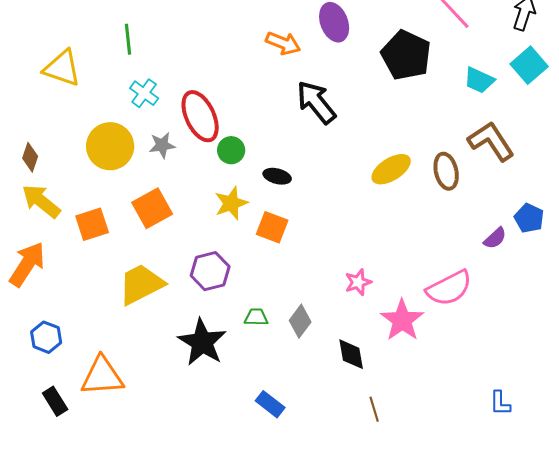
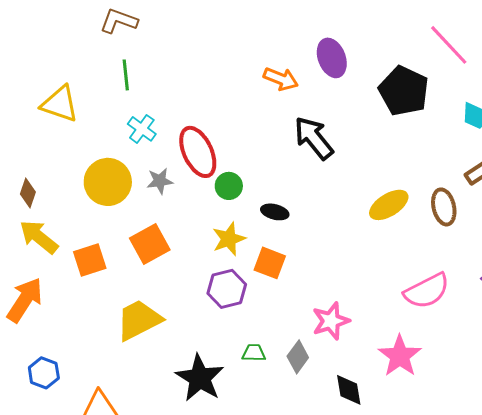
purple hexagon: (210, 271) -> (227, 289), moved
pink star: (358, 282) -> (331, 321), moved, size x1.4
pink semicircle: (449, 288) -> (427, 291), moved

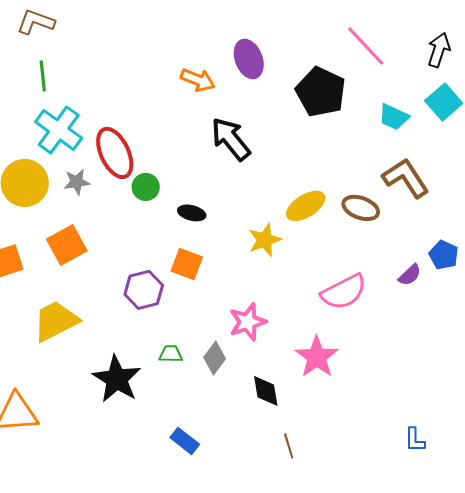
cyan cross: (142, 129) -> (59, 130), size x1.6
brown ellipse: (444, 207) -> (361, 208), turned -57
yellow star: (229, 239) -> (265, 240), moved

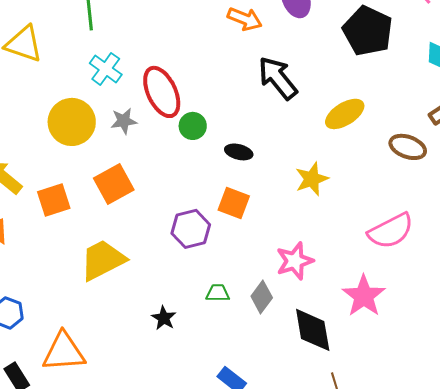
cyan cross: (59, 130) -> (106, 69), size x0.7
yellow ellipse: (306, 206) -> (345, 114), moved
black star: (117, 379) -> (164, 318), size x0.5
black diamond: (266, 391) -> (313, 330), size x1.4

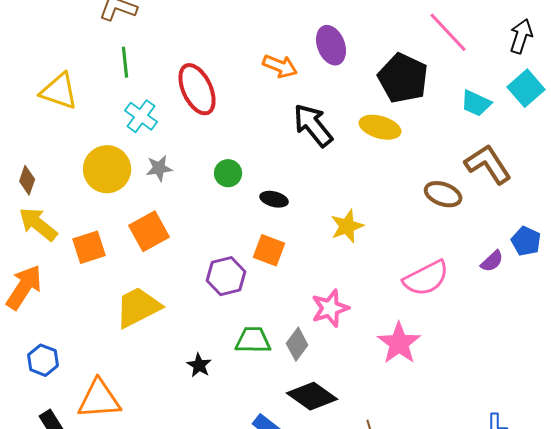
red ellipse: (162, 92) -> (197, 89), moved
yellow ellipse: (345, 114) -> (380, 127), moved, turned 48
green trapezoid: (218, 293) -> (253, 340), size x1.5
black diamond: (313, 330) -> (312, 396), moved, turned -45

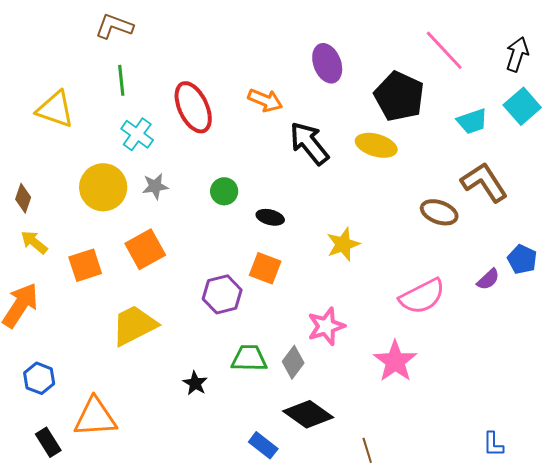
orange arrow: (280, 66) -> (265, 100), moved
cyan trapezoid: (476, 103) -> (472, 121), turned -44
yellow arrow: (38, 224) -> (34, 242), size x0.7

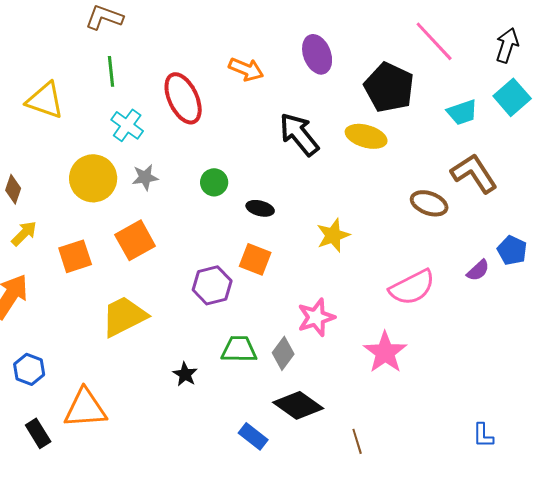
orange arrow: (265, 100) -> (246, 69), moved
yellow arrow: (34, 242) -> (24, 233), turned 96

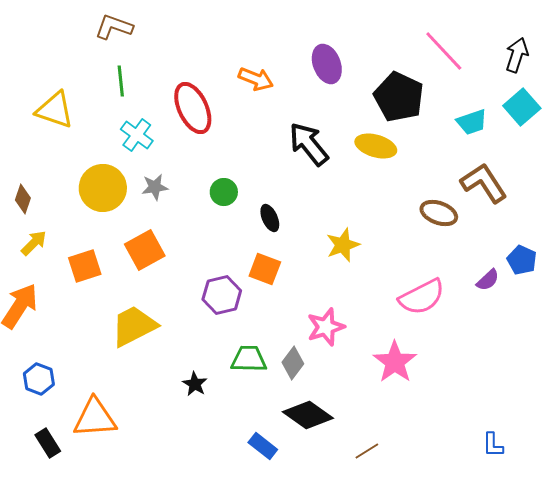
black ellipse: (260, 208) -> (270, 218), turned 52
brown line: (357, 441) -> (367, 451), turned 75

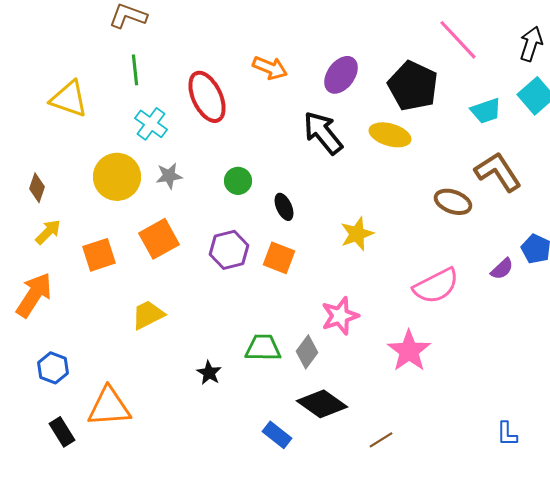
purple ellipse: (327, 64) -> (341, 75), moved, turned 57
purple hexagon: (222, 295) -> (229, 250), moved
yellow trapezoid: (134, 326) -> (148, 315), size x0.7

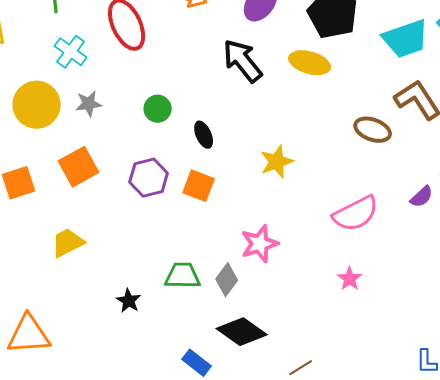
cyan trapezoid: (486, 111) -> (406, 39), size x1.5
pink star: (409, 351) -> (350, 279), moved, size x0.6

